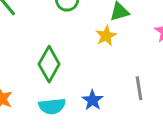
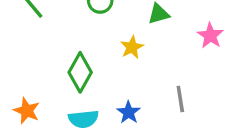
yellow star: (106, 36) -> (132, 47), moved

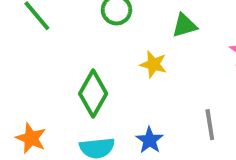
yellow star: (132, 47) -> (153, 64), turned -30

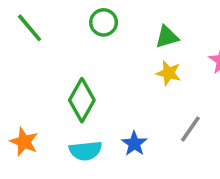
yellow star: (153, 64) -> (169, 73), moved
gray line: (210, 125) -> (190, 129), turned 44

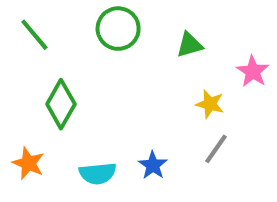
green circle: (104, 22) -> (118, 29), size x1.4
yellow star: (169, 73) -> (210, 104), moved
green diamond: (82, 100) -> (61, 104), moved

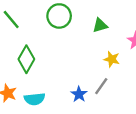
gray line: (216, 149) -> (101, 86), moved
cyan semicircle: (98, 173) -> (35, 99), moved

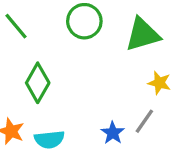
green triangle: (100, 25) -> (143, 34), size x1.6

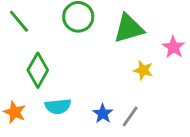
gray line: (144, 121) -> (130, 116), moved
cyan semicircle: (49, 140) -> (58, 106), moved

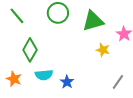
blue star: (103, 114) -> (67, 82), moved
gray line: (130, 116) -> (118, 82), moved

